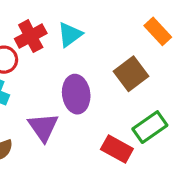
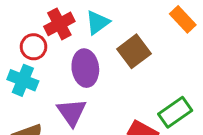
brown square: (131, 74) -> (134, 51), moved
purple ellipse: (76, 94) -> (85, 68), moved

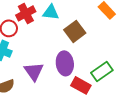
cyan triangle: (97, 22) -> (51, 12), turned 42
purple ellipse: (85, 68) -> (65, 63), moved

